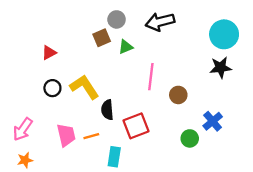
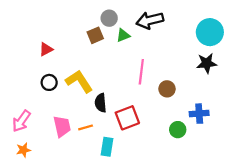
green triangle: (126, 47) -> (123, 35), moved
blue cross: (213, 121) -> (199, 114), turned 36

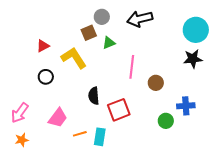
green triangle: (123, 35) -> (109, 43), moved
yellow L-shape: (79, 81) -> (74, 58), moved
pink trapezoid: (62, 126) -> (58, 118), turned 50
orange line: (86, 127) -> (80, 134), moved

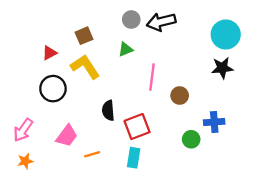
gray circle: (102, 17) -> (131, 20), moved
brown square: (89, 33) -> (84, 36), moved
black circle: (46, 77) -> (53, 89), size x1.5
cyan rectangle: (100, 137) -> (134, 158), moved

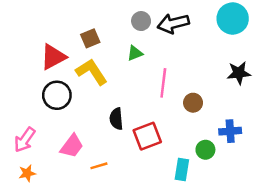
cyan circle: (226, 34) -> (233, 19), moved
red triangle: (50, 53) -> (53, 57), size x1.6
cyan rectangle: (134, 158) -> (182, 170), moved

